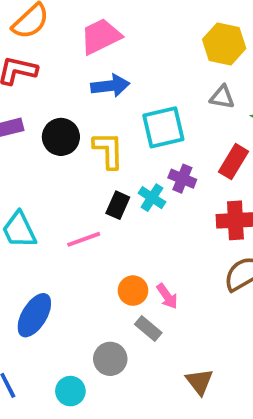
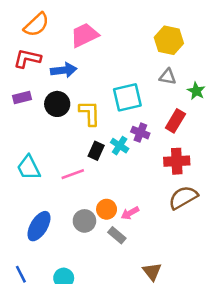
blue arrow: (110, 86) -> (64, 70), moved
pink arrow: (167, 296) -> (130, 213), turned 96
gray circle: (110, 359) -> (84, 221), moved

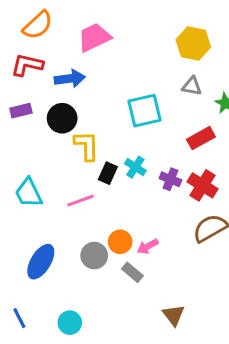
yellow L-shape: (90, 113) -> (87, 146), moved
red rectangle: (175, 121) -> (201, 138), turned 30
purple cross: (140, 133) -> (170, 179), moved
red cross: (177, 161) -> (202, 185), turned 35

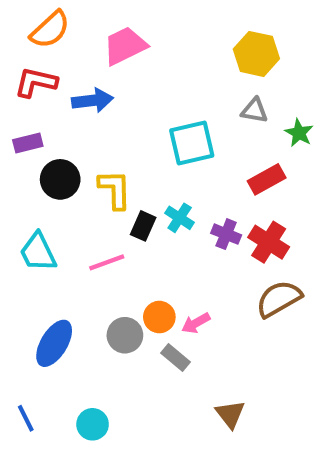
black circle: (62, 118) -> (60, 179), moved

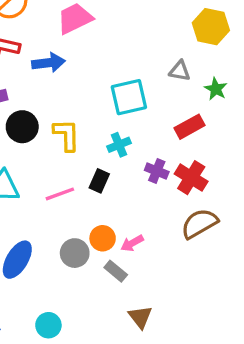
yellow hexagon: (256, 54) -> (211, 27), moved
cyan cross: (180, 218) -> (119, 145), moved, turned 35
black rectangle: (143, 226) -> (99, 181), moved
brown triangle: (230, 414) -> (140, 317), moved

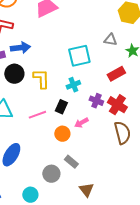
blue arrow: (48, 63) -> (20, 48), moved
brown semicircle: (199, 223) -> (122, 133), turned 105
orange circle: (103, 238) -> (62, 134), moved
pink arrow: (132, 243) -> (81, 123), moved
gray circle: (75, 253) -> (51, 174), moved

